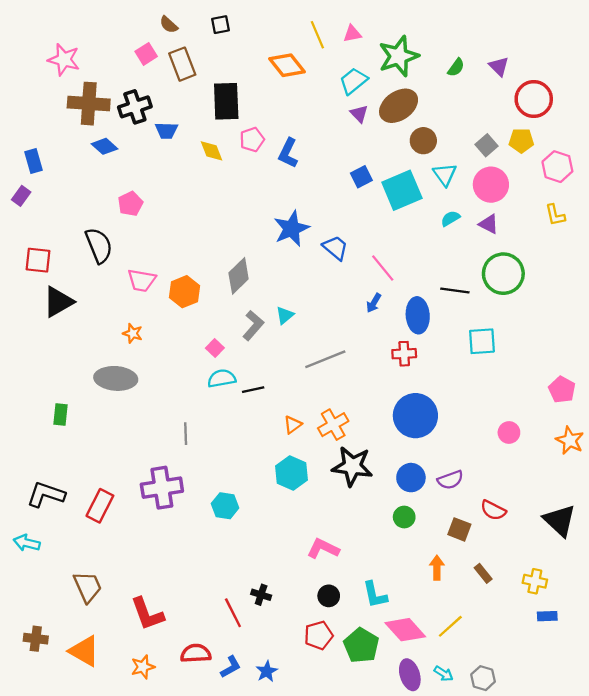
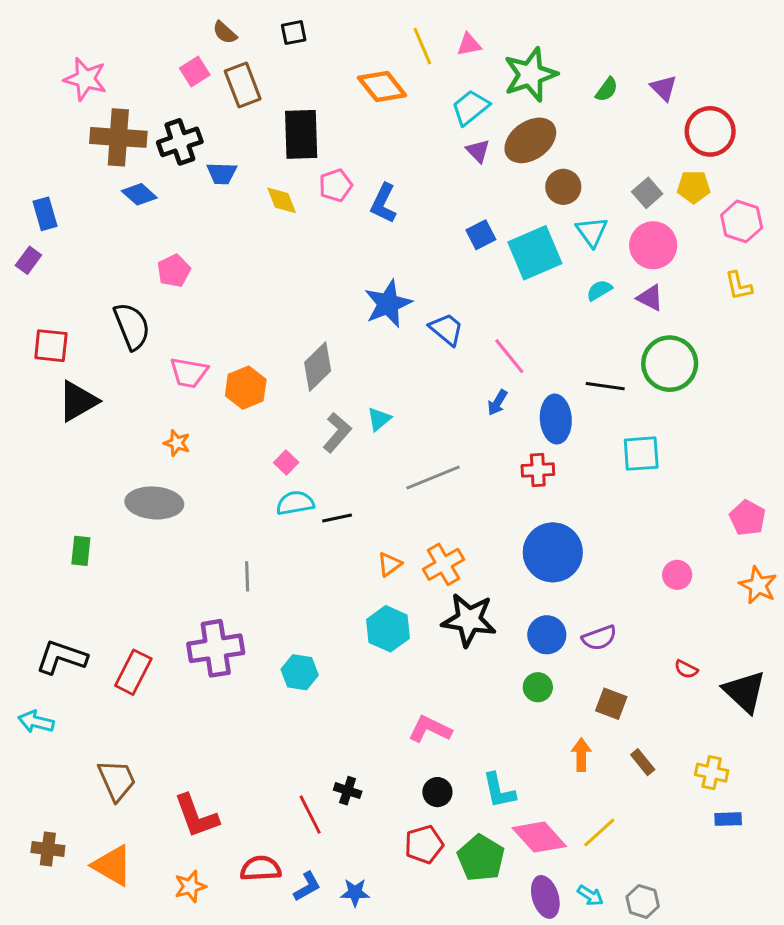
red semicircle: (493, 510) -> (686, 669), moved, size x0.7
blue star: (267, 671) -> (355, 892), turned 30

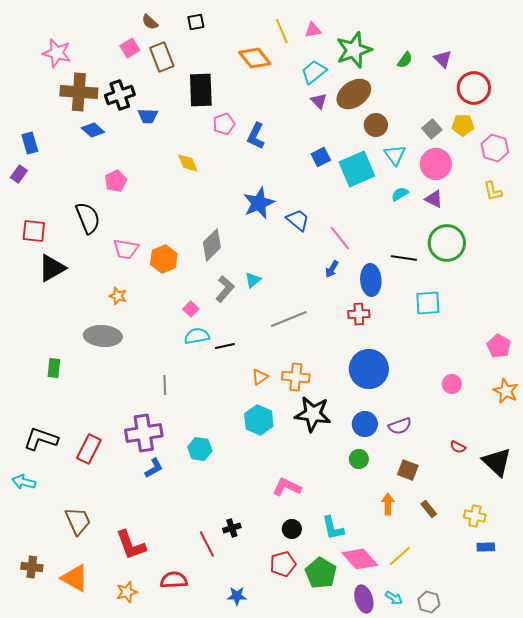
yellow diamond: (282, 200) -> (188, 163), moved
orange cross: (443, 564) -> (296, 377), turned 36
black cross: (348, 791) -> (232, 528), turned -36
blue L-shape: (307, 886) -> (154, 468), moved

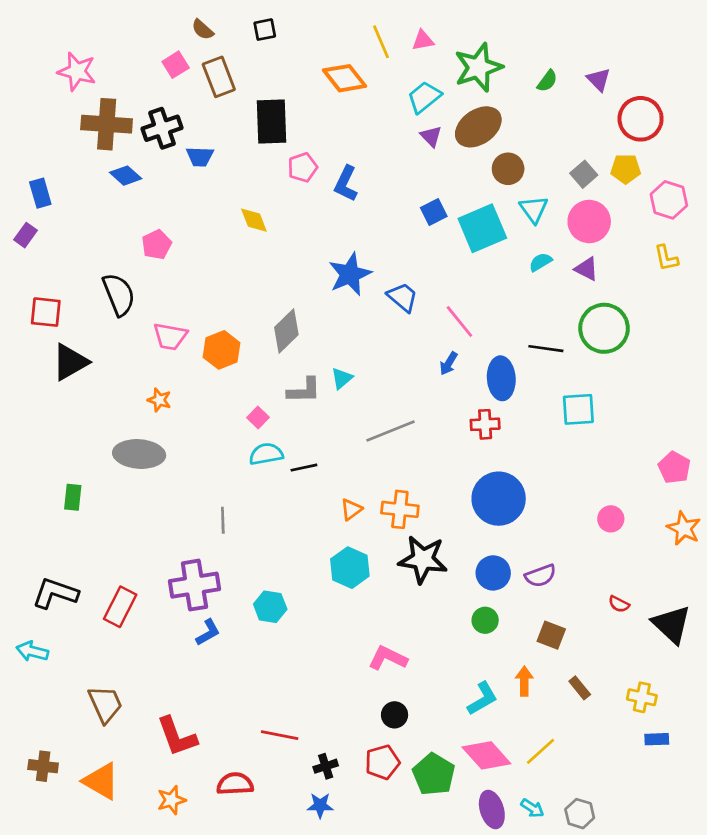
gray L-shape: (225, 289) -> (304, 390), turned 48
black cross: (232, 528) -> (326, 766), moved
cyan L-shape: (333, 528) -> (482, 699), moved, turned -108
red line: (207, 544) -> (280, 735), turned -52

